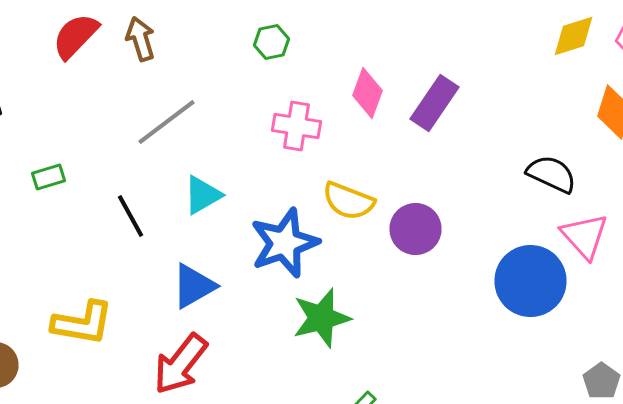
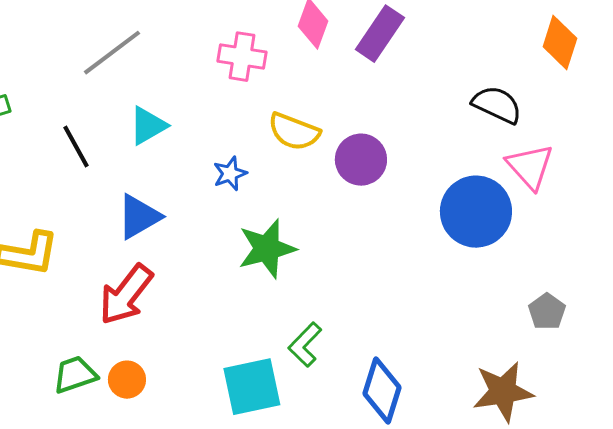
blue star: (284, 243) -> (230, 174), size x0.5

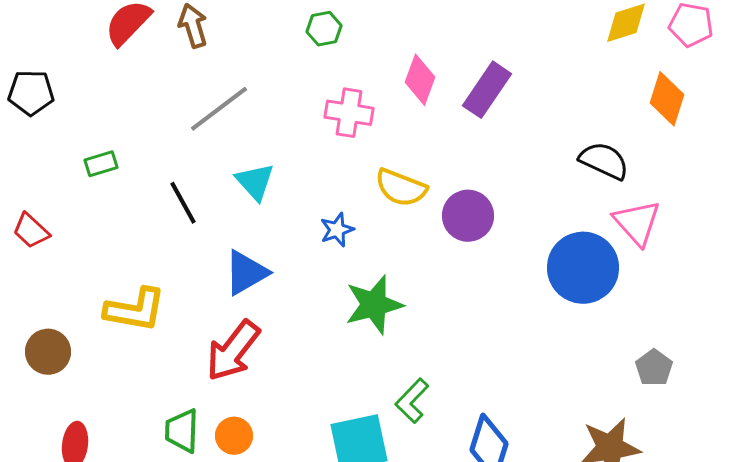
cyan triangle: (148, 126) -> (255, 182), turned -42
green trapezoid: (75, 375) -> (182, 431), turned -69

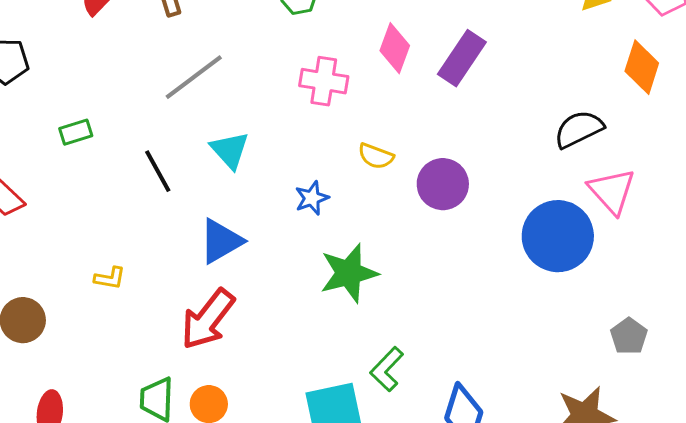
black semicircle: (604, 161) -> (579, 129), turned -51
yellow semicircle: (401, 188) -> (376, 156), size x0.7
yellow L-shape: (135, 310) -> (110, 278), size x0.5

